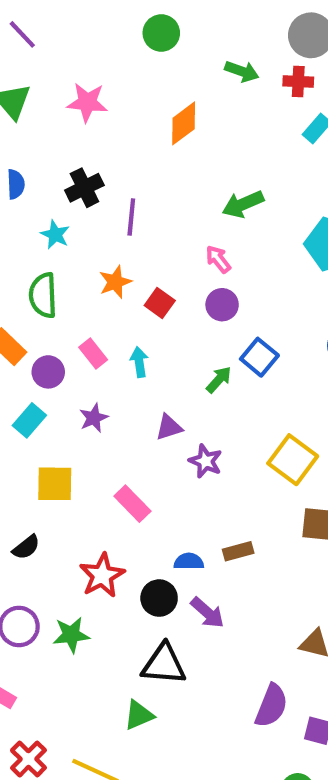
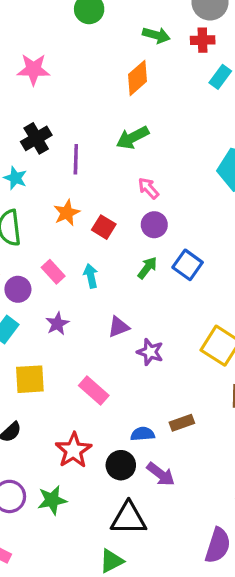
orange diamond: (184, 123) -> (138, 78), moved
green arrow: (243, 204) -> (132, 138), moved
green arrow: (219, 380) -> (147, 268), moved

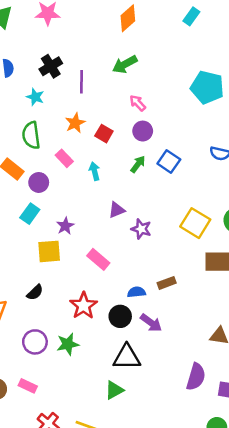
pink rectangle: (53, 272) -> (64, 158), moved
purple star: (57, 324) -> (65, 226), moved

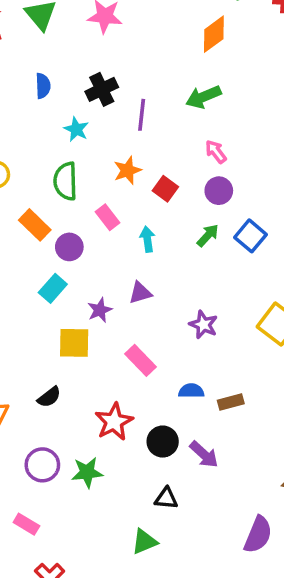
purple triangle: (117, 210) -> (140, 293), moved
blue semicircle: (137, 292) -> (191, 391), moved
black triangle: (127, 357) -> (166, 498), size x0.6

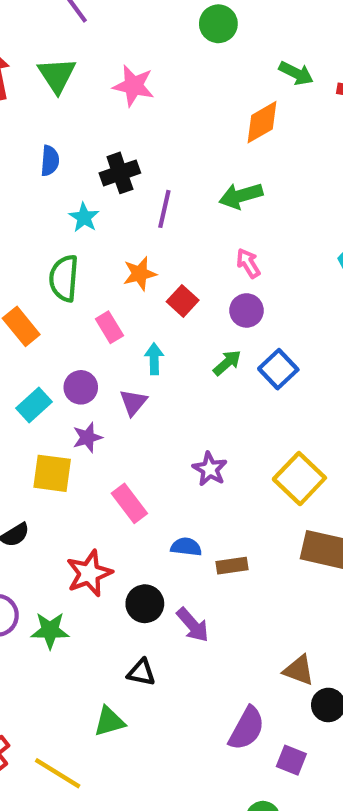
purple circle: (69, 247) -> (81, 387), moved
purple triangle: (140, 293) -> (133, 402), moved, turned -40

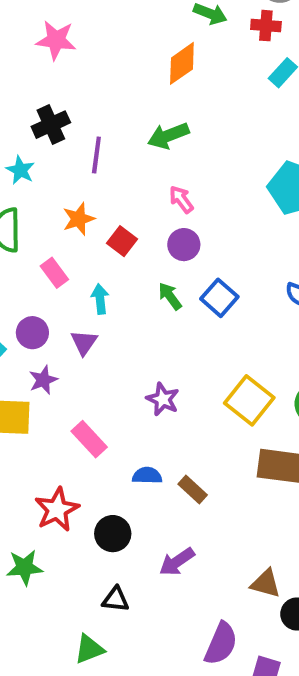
green arrow: (227, 363) -> (170, 296), turned -80
brown rectangle: (232, 566) -> (193, 490), turned 56
purple arrow: (193, 625) -> (177, 562), moved, turned 102

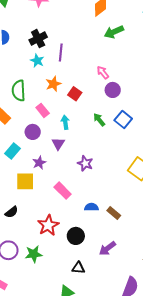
green arrow: (168, 136) -> (114, 32), moved
cyan star: (20, 170) -> (37, 61), moved
purple circle: (184, 245) -> (113, 90), moved
purple circle: (32, 333) -> (33, 132), moved
purple star: (163, 399) -> (85, 163), moved

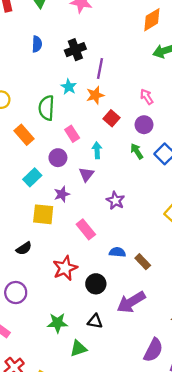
cyan star: (37, 61) -> (69, 87), moved
orange star: (53, 84) -> (95, 95), moved
purple circle: (113, 90) -> (144, 125), moved
purple arrow: (107, 248) -> (131, 302), size x1.4
green star: (34, 254) -> (57, 323), moved

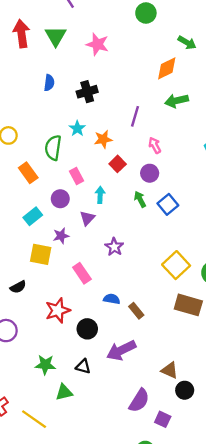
purple line: (100, 69) -> (135, 116), moved

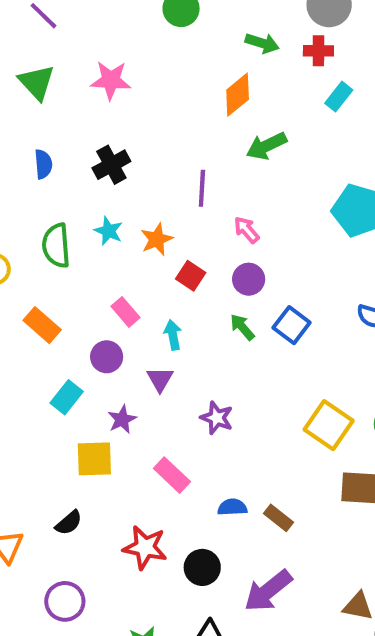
green semicircle: (53, 148) -> (56, 246), moved
red star: (58, 310) -> (145, 547), turned -30

